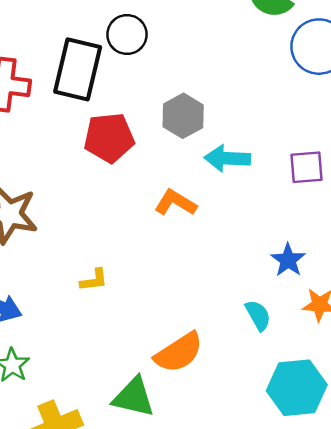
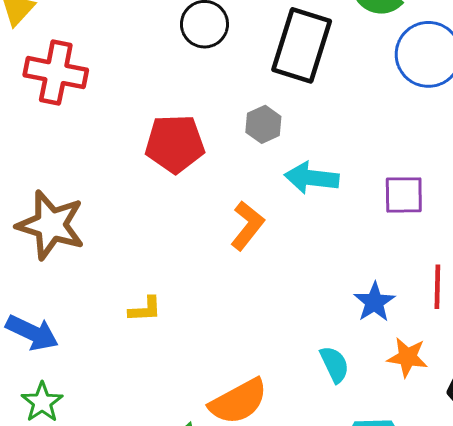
black rectangle: (78, 69) -> (302, 45), moved
gray hexagon: (183, 116) -> (263, 124), size x0.7
orange L-shape: (176, 203) -> (247, 226), turned 93

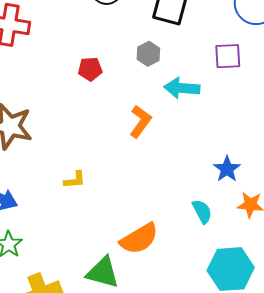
red pentagon: (175, 144) -> (90, 69), size x0.6
purple square: (404, 195) -> (228, 56), moved

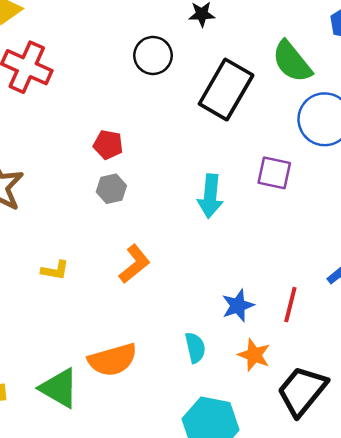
gray hexagon: (148, 54) -> (111, 189), moved
cyan arrow: (182, 88) -> (210, 196), turned -104
orange L-shape: (140, 122) -> (134, 264), moved

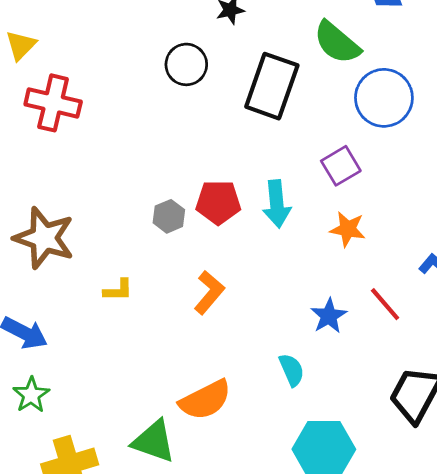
red pentagon: (108, 145) -> (218, 202), moved, size x1.4
purple square: (274, 173) -> (341, 166), turned -32
yellow L-shape: (55, 270) -> (118, 290), moved
red line: (290, 305) -> (385, 304), turned -44
orange star: (254, 355) -> (348, 229), moved

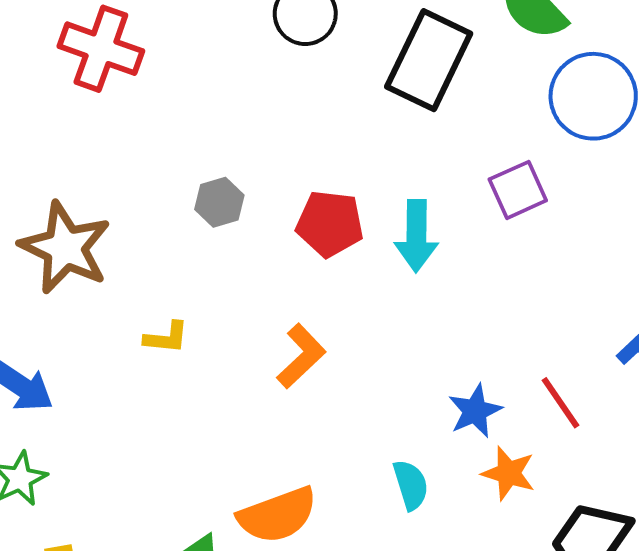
gray hexagon: (169, 216) -> (219, 202), moved
orange star: (348, 229) -> (509, 473), moved

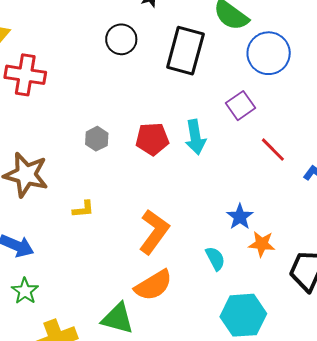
orange L-shape: (301, 356) -> (154, 232), moved, size x1.4
red line: (560, 403) -> (273, 150), moved

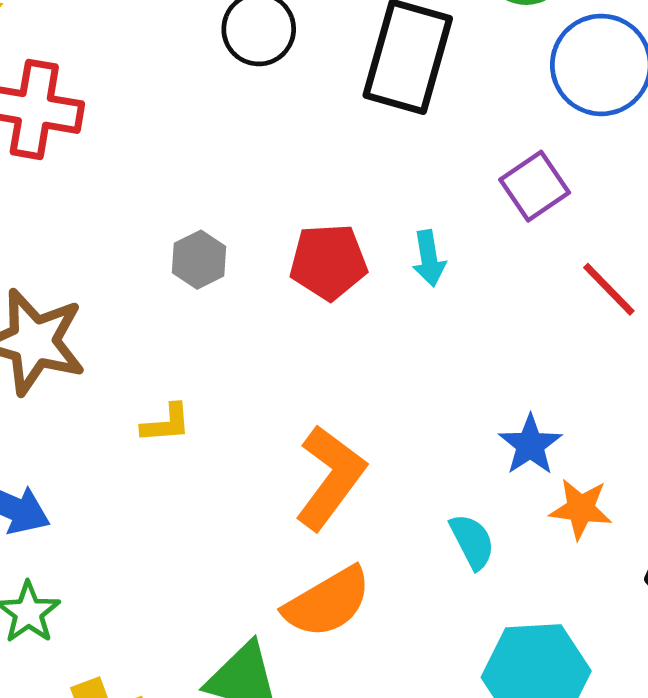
cyan arrow: (195, 137) -> (429, 258), size x0.7

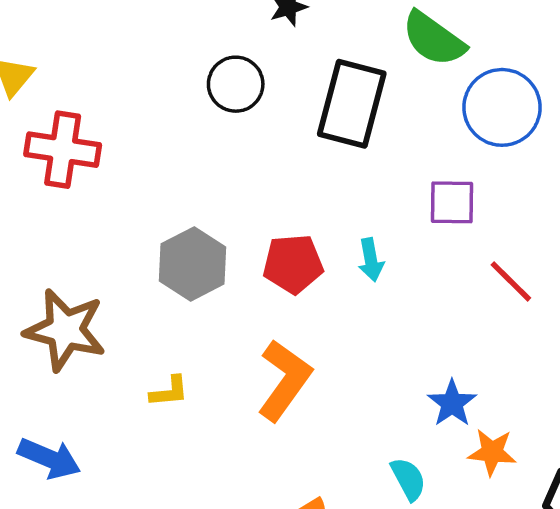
purple square: (535, 186) -> (452, 202), turned 36
gray hexagon: (199, 260) -> (193, 264), size x1.6
orange L-shape: (330, 478) -> (284, 380), moved

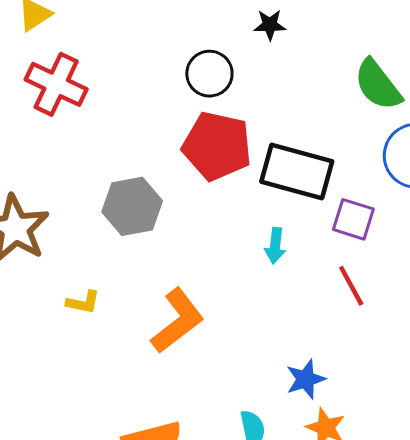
black rectangle: (352, 104) -> (297, 171), moved, turned 74
red pentagon: (293, 264) -> (217, 146), moved, size x1.4
red line: (511, 281) -> (351, 286), moved

